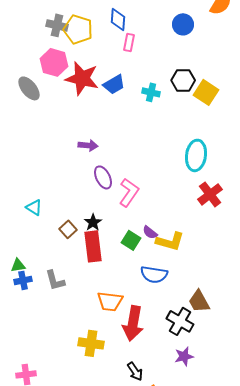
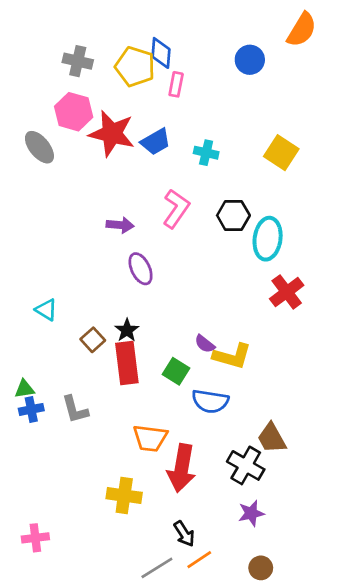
yellow pentagon: (78, 29) -> (135, 67), moved
black hexagon: (183, 80) -> (233, 215), moved
pink L-shape: (129, 192) -> (176, 209), moved
green square: (131, 240) -> (176, 371), moved

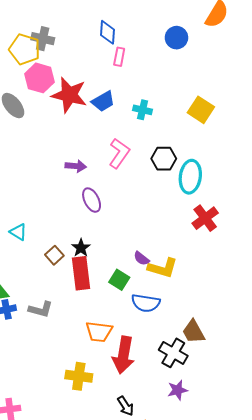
yellow pentagon: (135, 67) -> (25, 49), moved
gray L-shape: (75, 409) -> (41, 309), turned -60

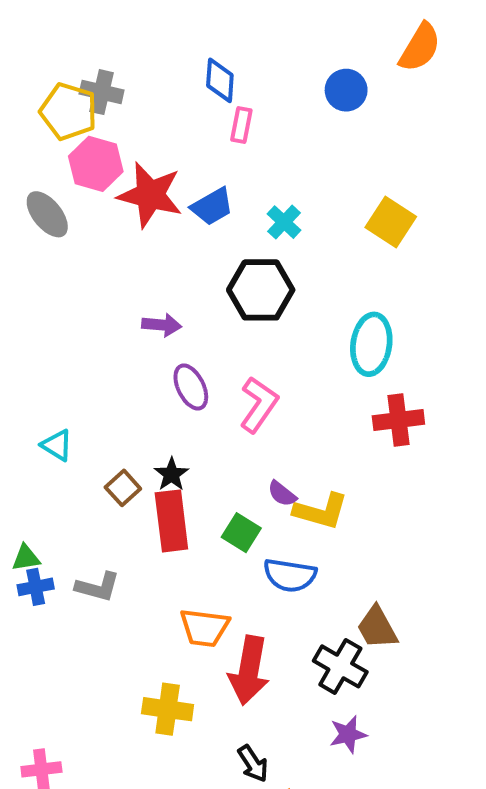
cyan cross: (143, 110) -> (284, 222), turned 30
pink L-shape: (119, 153) -> (259, 404), moved
black hexagon: (164, 159) -> (261, 290), moved, size x1.4
red cross: (205, 218) -> (398, 420), turned 30

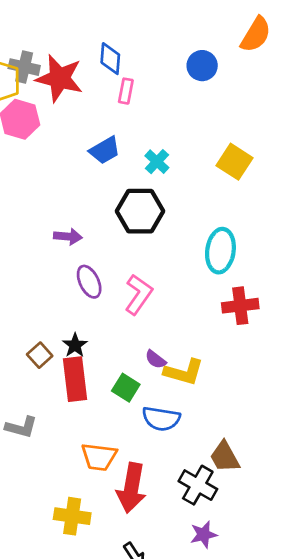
red star: (150, 195) -> (59, 78), moved

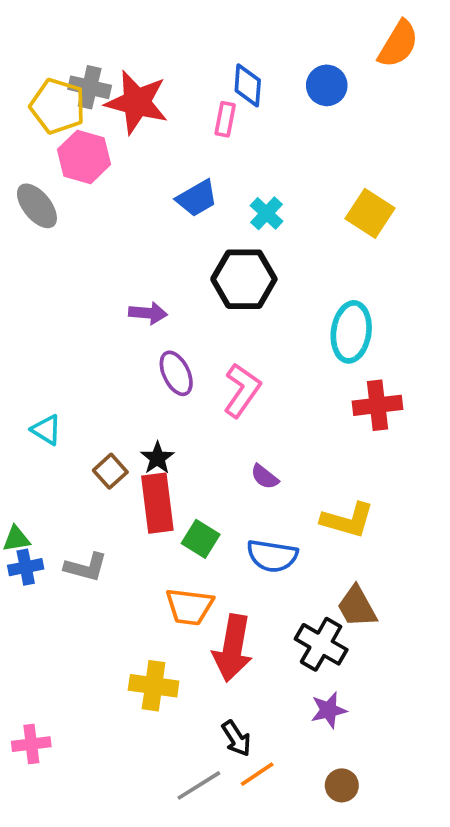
blue diamond: (110, 59) -> (248, 85), moved
yellow L-shape: (184, 372) -> (347, 520), moved
green square: (126, 388) -> (201, 539), moved

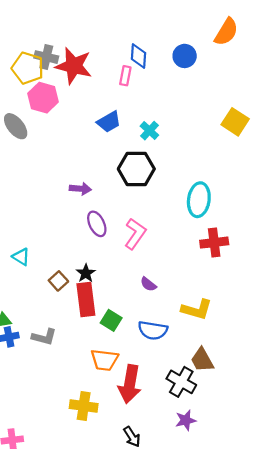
yellow square: (370, 213) -> (235, 122), moved

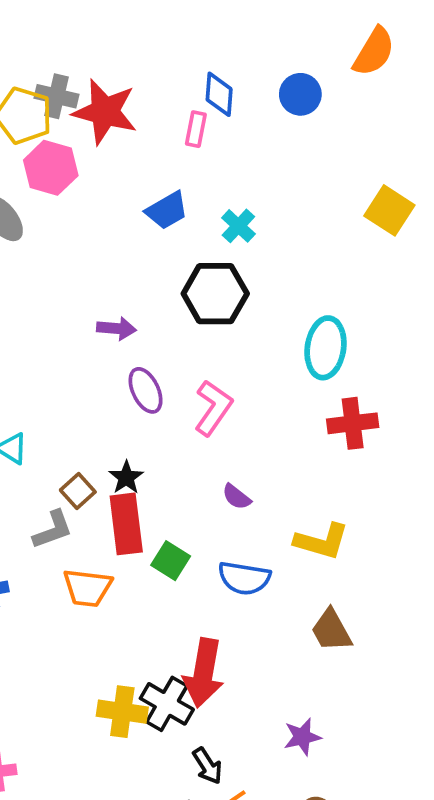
gray L-shape: (44, 337) -> (53, 530), moved, turned -35
orange trapezoid: (104, 360) -> (87, 588), moved
black cross: (181, 382) -> (167, 704), moved

